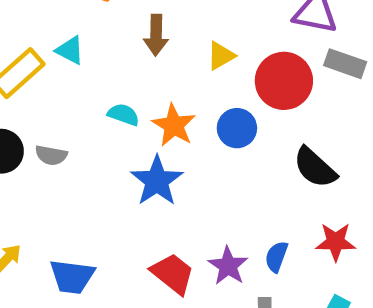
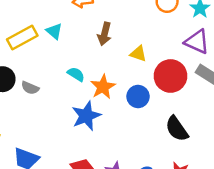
yellow triangle: (221, 56) -> (138, 54), turned 36

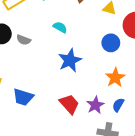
orange star: (103, 87) -> (115, 78), moved

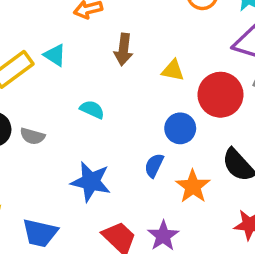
blue star: (70, 60) -> (91, 182), moved, turned -30
blue semicircle: (118, 105) -> (154, 165), moved

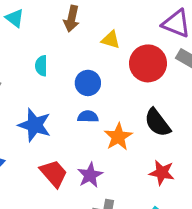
cyan semicircle: (92, 109) -> (41, 66), turned -120
blue circle: (180, 128) -> (88, 83), moved
blue semicircle: (154, 165) -> (88, 117), turned 60

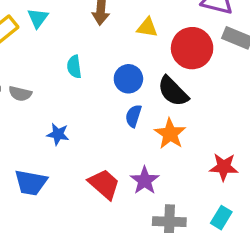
cyan triangle: (15, 18) -> (38, 18), turned 36
blue semicircle: (88, 117) -> (133, 116), turned -66
black semicircle: (157, 123) -> (173, 91), moved
blue star: (35, 125) -> (58, 134), moved, size x0.6

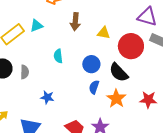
cyan triangle: (38, 18) -> (36, 26), turned 32
gray semicircle: (20, 94) -> (25, 72), turned -104
red star: (224, 167) -> (148, 100), moved

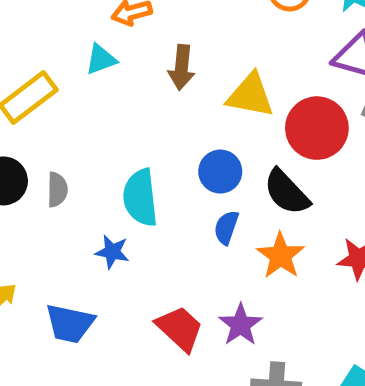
cyan triangle: (36, 26) -> (101, 59), moved
yellow triangle: (104, 33) -> (250, 95), size x1.5
cyan semicircle: (58, 56) -> (140, 198), moved, size x1.6

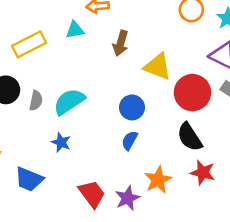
black semicircle: (287, 192) -> (190, 137), moved
cyan semicircle: (140, 198) -> (69, 102), moved, turned 52
orange star: (281, 256) -> (158, 180), moved

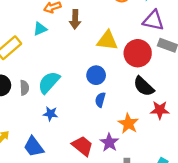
brown arrow: (121, 43) -> (75, 19), moved
blue trapezoid: (29, 179) -> (34, 147), turned 45

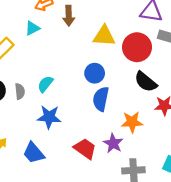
cyan semicircle: (49, 82) -> (45, 84), size x0.7
blue semicircle: (100, 100) -> (101, 99), size x1.5
blue star: (50, 114) -> (49, 117), size x1.5
orange star: (128, 123) -> (132, 122), turned -30

